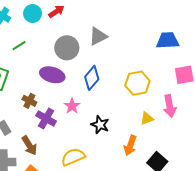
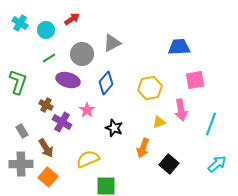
cyan circle: (33, 14) -> (46, 30), moved
green line: (19, 46) -> (49, 58), moved

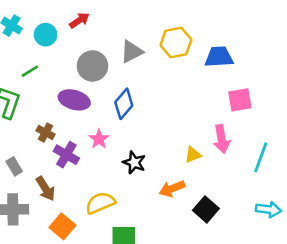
green line: (49, 58) -> (30, 71), moved
yellow hexagon: (150, 88) -> (176, 43), moved
orange arrow: (143, 148) -> (172, 189), turned 48
cyan arrow: (217, 164) -> (269, 209), turned 48
orange square: (48, 177) -> (62, 226), moved

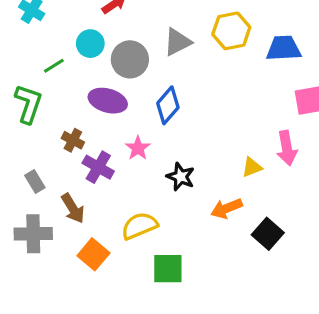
cyan circle: (46, 35) -> (90, 44), moved

